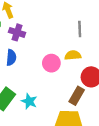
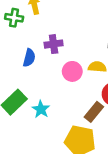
purple cross: (17, 32) -> (54, 44), moved, turned -35

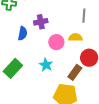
cyan star: (41, 109) -> (46, 65), moved

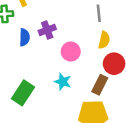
blue semicircle: (23, 33) -> (24, 37), moved
yellow semicircle: (75, 37) -> (104, 40), moved, turned 112

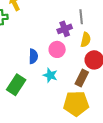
purple cross: (47, 30) -> (65, 29), moved
blue semicircle: (24, 37) -> (33, 56), moved

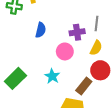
blue semicircle: (33, 56) -> (41, 30), moved

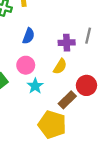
yellow semicircle: (96, 48) -> (60, 66), moved
pink circle: (65, 51) -> (26, 65), moved

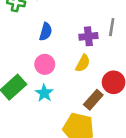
cyan star: (35, 86) -> (44, 93), moved

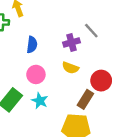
gray line: (112, 27) -> (91, 31), turned -42
yellow semicircle: (83, 63) -> (70, 68), turned 91

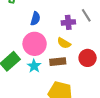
pink circle: (36, 74) -> (35, 44), size x1.5
brown rectangle: (85, 99) -> (58, 62), moved, turned 42

